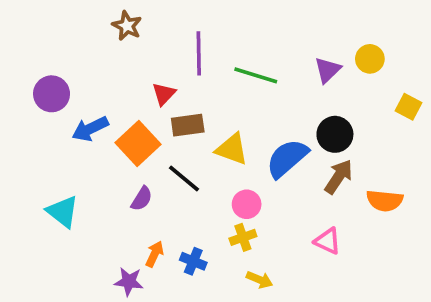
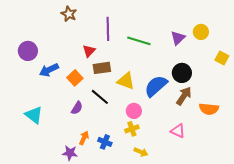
orange square: (138, 144) -> (75, 78), size x0.7

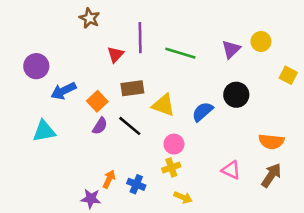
red triangle: (89, 51) -> (115, 54), moved
blue semicircle: (156, 86) -> (203, 112), size x0.7
brown arrow: (184, 96) -> (271, 175), moved
purple semicircle: (77, 108) -> (100, 126), moved
cyan triangle: (34, 115) -> (44, 131), moved, turned -48

